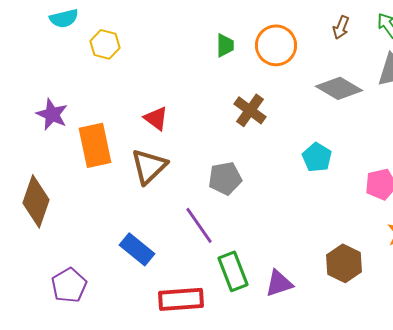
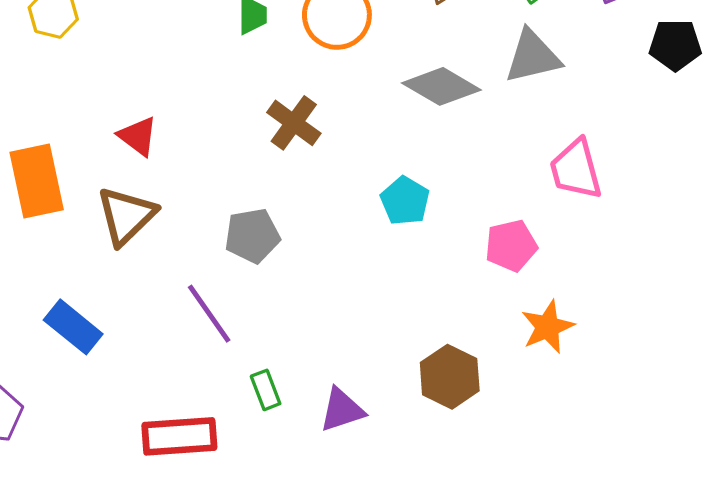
blue rectangle: (137, 249) -> (73, 327), moved
green rectangle: (233, 271) -> (266, 390), size x0.6

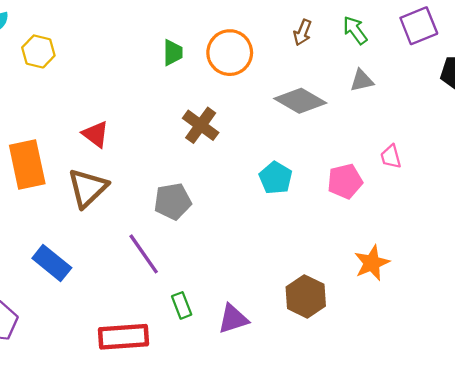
gray triangle: (533, 57) -> (362, 81), size x0.6
pink trapezoid: (576, 169) -> (391, 157), size x0.6
pink pentagon: (511, 246) -> (345, 181), moved

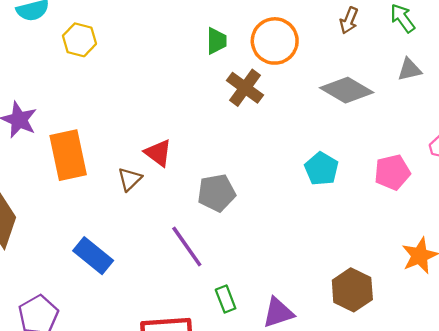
brown cross: (201, 125) -> (245, 88), moved
red triangle: (95, 134) -> (158, 153), moved
brown triangle: (88, 188) -> (130, 179), size x0.6

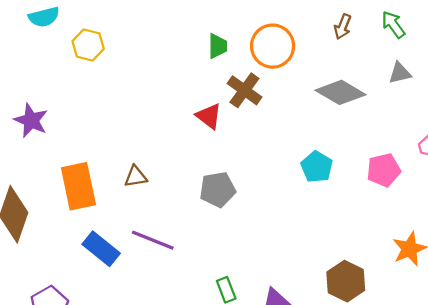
red triangle: (158, 153) -> (209, 116), moved
orange rectangle: (68, 155) -> (78, 186), moved
brown triangle: (130, 179) -> (136, 177), turned 35
purple line: (187, 246) -> (153, 240), moved, turned -33

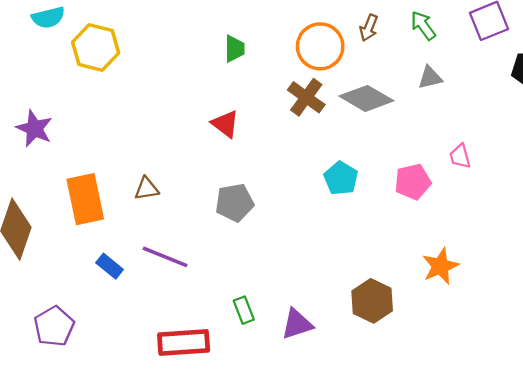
yellow hexagon: (88, 45) -> (96, 48), size x1.4
orange circle: (273, 46) -> (320, 46), moved
brown cross: (244, 90) -> (306, 97), moved
blue rectangle: (101, 249) -> (110, 266), size x0.7

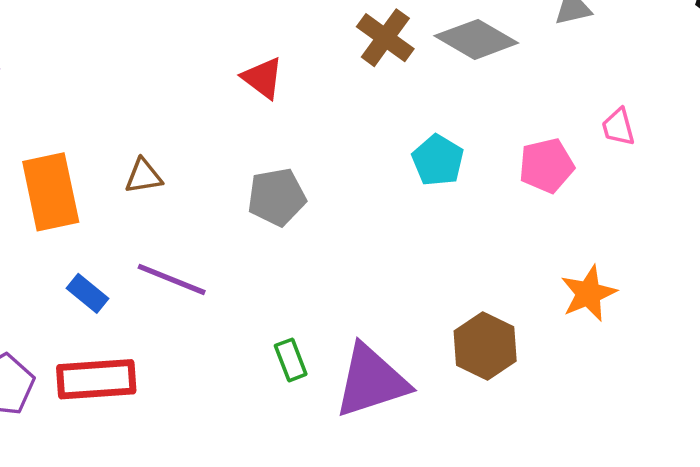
purple triangle: (297, 324) -> (371, 381), size x1.6
red rectangle: (184, 343) -> (96, 379), moved

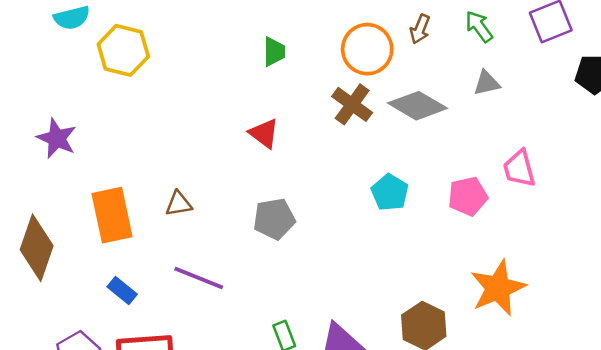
pink trapezoid: (618, 127) -> (519, 169), size x1.4
blue rectangle: (88, 293) -> (122, 291), moved
orange star: (588, 293) -> (498, 288), size x1.4

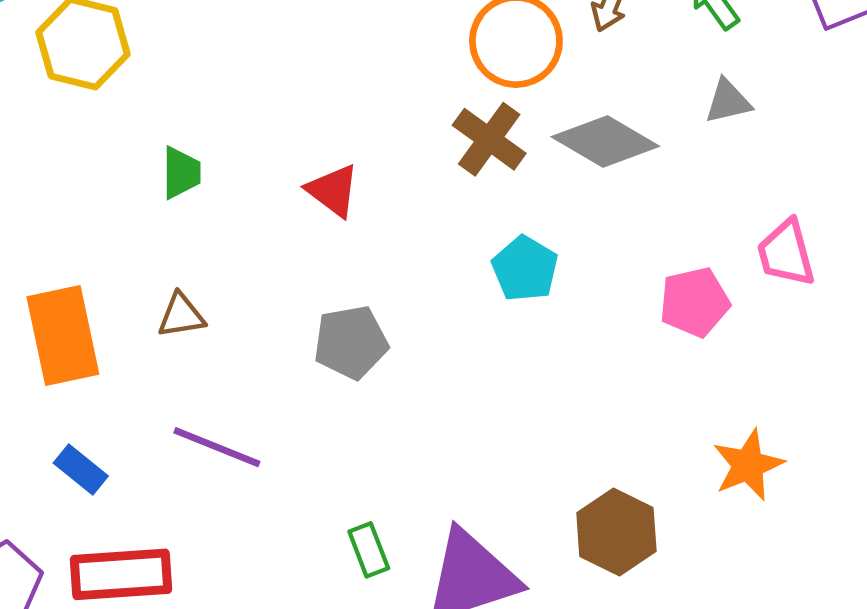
green trapezoid: (274, 52) -> (181, 173), moved
cyan pentagon: (390, 192) -> (525, 269), moved
orange star: (498, 288) -> (748, 465), size x0.7

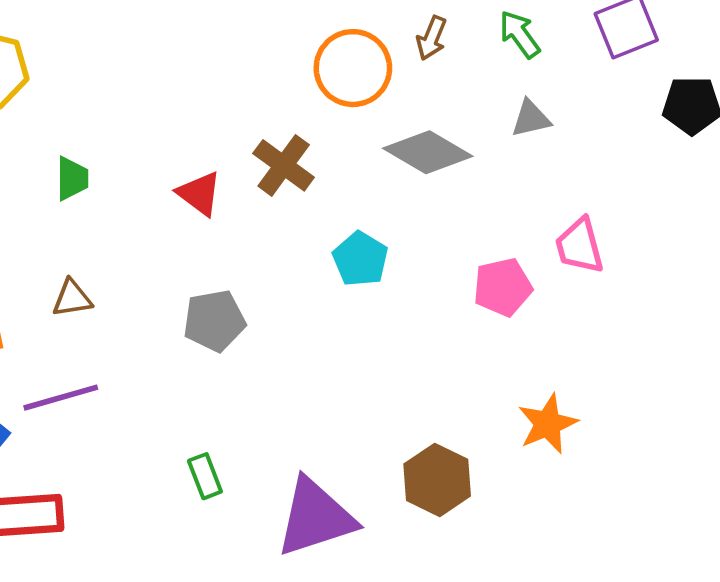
brown cross: (489, 139) -> (284, 165), moved
purple line: (217, 447) -> (61, 398), moved, turned -38
green rectangle: (369, 550) -> (205, 476), moved

